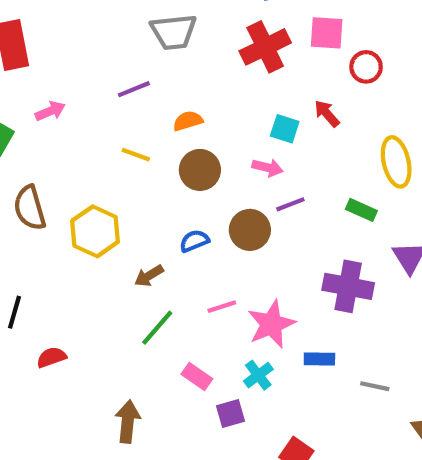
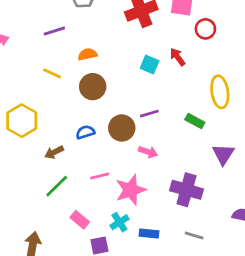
pink arrow: (268, 168) -> (148, 152), moved
purple cross: (348, 286) -> (186, 190), moved
blue rectangle: (319, 359) -> (149, 234), moved

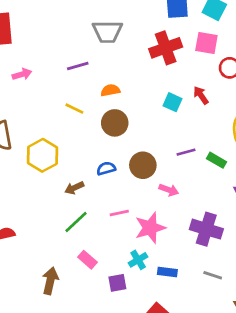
purple line: (149, 114) -> (186, 152), moved
pink rectangle: (80, 220) -> (87, 260), moved

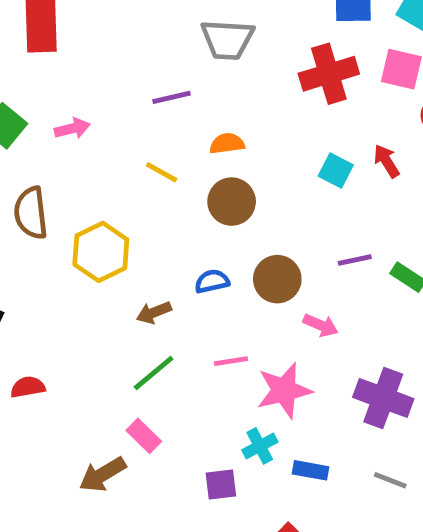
pink arrow: (22, 74) -> (72, 128), moved
pink rectangle: (87, 260) -> (144, 436), moved
brown arrow: (50, 281) -> (102, 474), turned -136

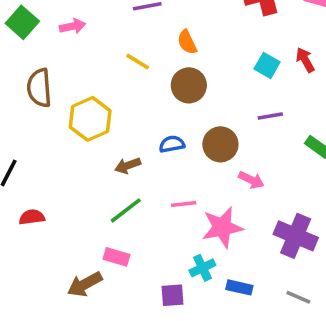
orange semicircle: (227, 144) -> (187, 42), turned -110
purple line: (355, 260) -> (270, 116), moved
pink rectangle: (144, 436) -> (117, 257), turned -30

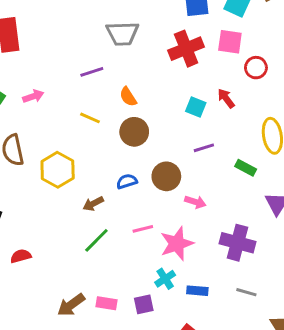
pink rectangle: (117, 257) -> (107, 303), moved

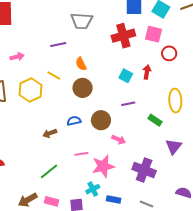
red arrow: (226, 98) -> (147, 72), turned 40
yellow hexagon: (58, 170) -> (30, 90), moved
green line: (96, 240) -> (49, 171), moved

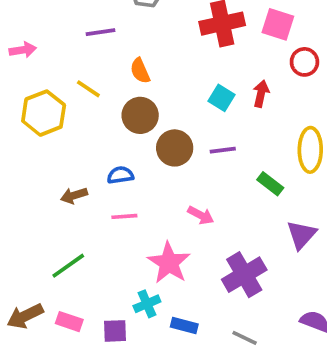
brown circle: (101, 120) -> (175, 148), moved
pink line: (81, 154) -> (124, 216), moved
pink star: (103, 166) -> (169, 263), turned -30
purple cross: (144, 170) -> (244, 275), turned 35

